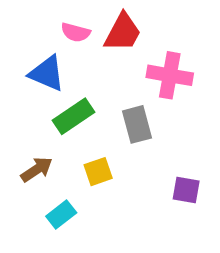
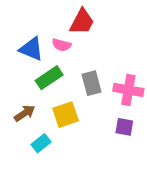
pink semicircle: (76, 32) -> (61, 45), moved
pink cross: (170, 75) -> (128, 90), moved
yellow square: (98, 172) -> (66, 115), size x1.4

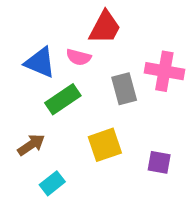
gray rectangle: (91, 83) -> (124, 89), moved
pink cross: (128, 90) -> (164, 71), moved
yellow square: (66, 115) -> (105, 145), moved

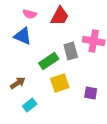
pink semicircle: (79, 57) -> (30, 14), moved
green rectangle: (63, 99) -> (49, 61), moved

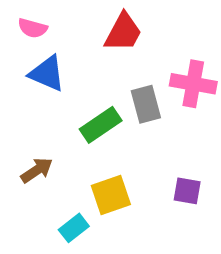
pink semicircle: (30, 14) -> (33, 28), moved
yellow square: (60, 83) -> (111, 195), moved
cyan rectangle: (30, 105) -> (74, 228), moved

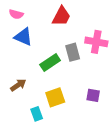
cyan rectangle: (74, 228) -> (37, 114), turned -72

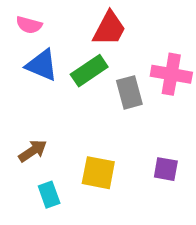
green rectangle: (50, 62) -> (89, 71), moved
yellow square: (55, 97) -> (98, 173), turned 30
cyan rectangle: (37, 114) -> (49, 195), moved

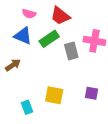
pink semicircle: (29, 25) -> (29, 14), moved
red trapezoid: (109, 29) -> (60, 16), turned 100
brown arrow: (33, 151) -> (13, 65), moved

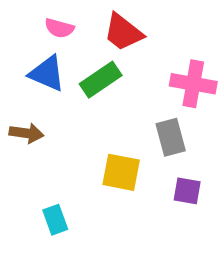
gray rectangle: (71, 51) -> (171, 137), moved
brown arrow: (13, 65) -> (26, 133), turned 42
yellow square: (54, 95) -> (121, 172), moved

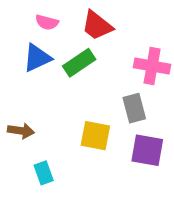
blue triangle: (47, 73) -> (37, 58), turned -48
brown arrow: (26, 133) -> (21, 131), moved
purple square: (187, 191) -> (147, 150), size x1.5

